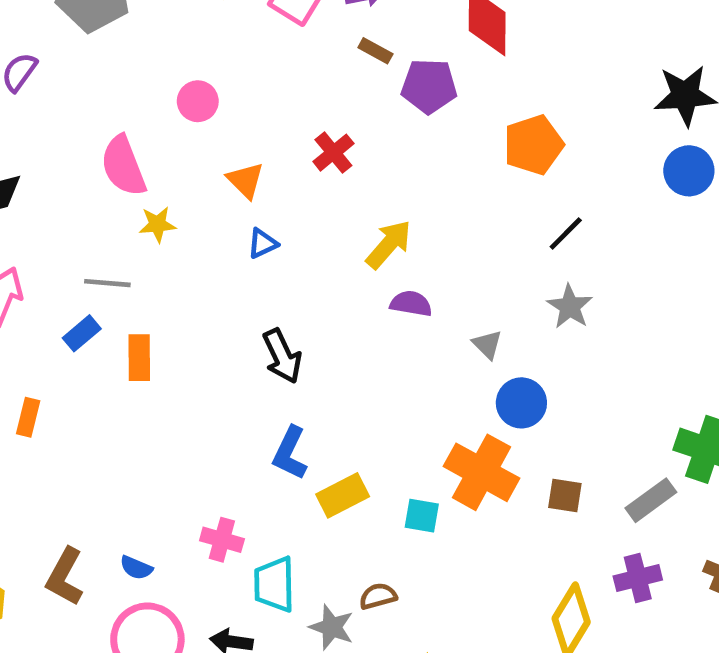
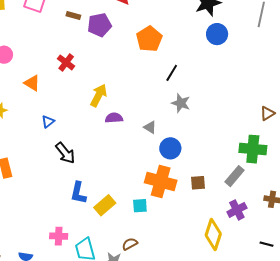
blue triangle: (263, 243) -> (48, 122), moved

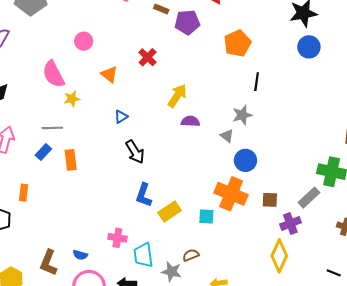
black line: (172, 73) -> (257, 82), turned -30
gray star: (181, 103) -> (242, 115), moved, turned 30
purple cross: (237, 210) -> (290, 223), moved

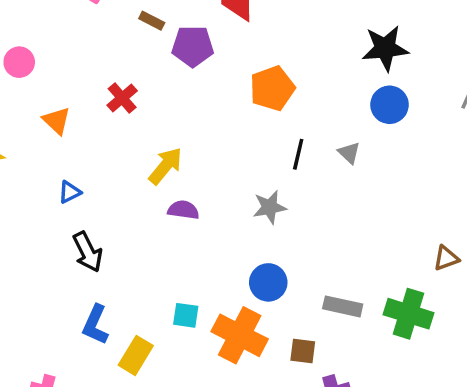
gray triangle: (227, 136) -> (349, 153), moved
gray rectangle: (309, 198) -> (343, 306), moved, turned 50
yellow rectangle: (170, 211) -> (136, 355), turned -30
cyan square: (206, 216) -> (186, 315), moved

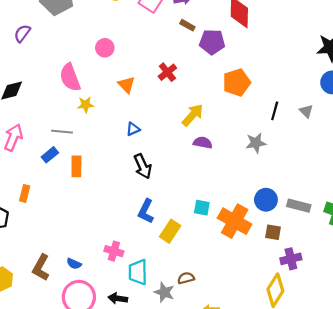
orange pentagon: (272, 88) -> (237, 82), moved
blue circle: (268, 282) -> (266, 200), moved

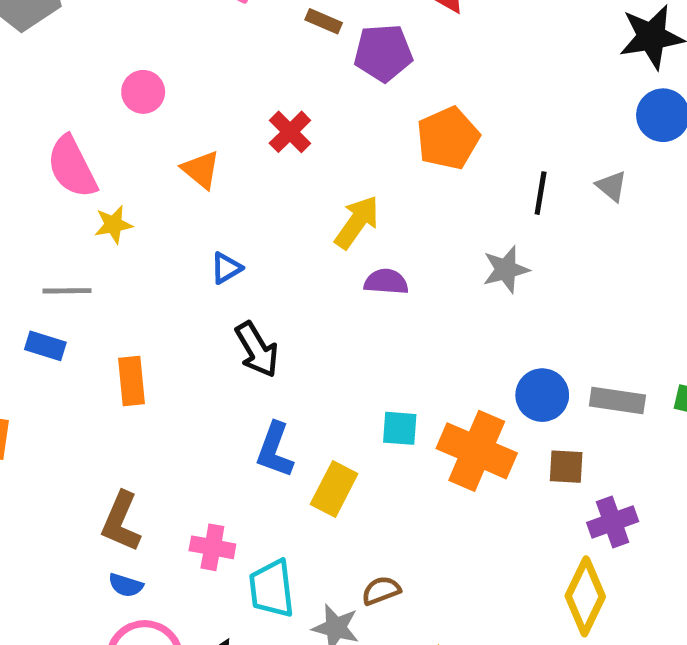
blue rectangle: (50, 155) -> (45, 346), turned 63
orange rectangle: (76, 166) -> (132, 381), moved
brown L-shape: (41, 268) -> (121, 522), moved

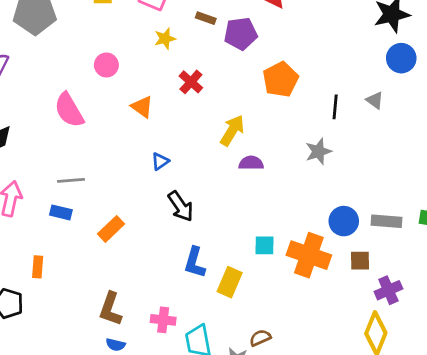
yellow star: (113, 225) -> (165, 39), moved
orange rectangle: (132, 381) -> (111, 229), turned 56

